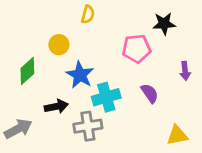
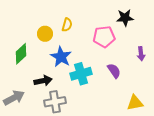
yellow semicircle: (88, 14) -> (67, 25), moved
gray cross: (88, 126) -> (55, 102), moved

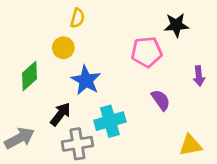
yellow semicircle: (67, 25) -> (77, 18), moved
cyan cross: (81, 74) -> (110, 121), moved
black arrow: (43, 81) -> (60, 114), turned -42

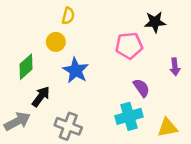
black arrow: (60, 114) -> (41, 97), moved
cyan cross: (110, 121) -> (129, 116), moved
gray cross: (77, 144) -> (68, 126), turned 30

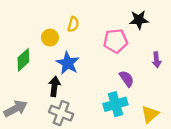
yellow semicircle: (68, 16) -> (73, 24), moved
black arrow: (41, 97) -> (54, 86), moved, turned -30
yellow triangle: (167, 128) -> (150, 114), turned -30

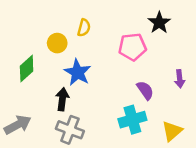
black star: (139, 20) -> (159, 23), turned -30
purple arrow: (157, 60) -> (180, 79), moved

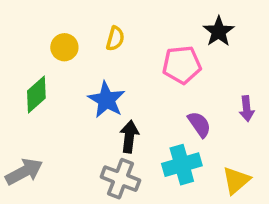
yellow circle: (57, 43) -> (64, 47), moved
black arrow: (62, 99) -> (129, 137), moved
gray cross: (70, 130) -> (120, 179), moved

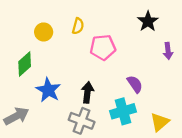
pink pentagon: (182, 65) -> (103, 47), moved
blue star: (106, 100) -> (48, 90), moved
purple arrow: (247, 109) -> (168, 51), moved

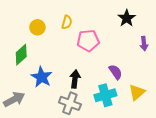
yellow triangle: (160, 122) -> (137, 92), moved

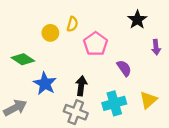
yellow circle: (37, 27) -> (50, 33), moved
pink pentagon: (88, 40) -> (96, 44), turned -30
green diamond: (21, 55) -> (23, 59), turned 75
purple semicircle: (116, 72) -> (124, 68), moved

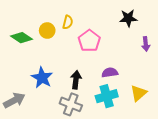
black star: (137, 20) -> (128, 18), turned 30
green diamond: (23, 59) -> (22, 38), moved
purple semicircle: (124, 68) -> (110, 73), moved, turned -63

